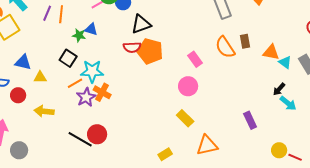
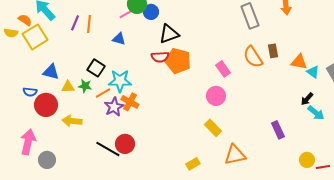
green star: (79, 35) -> (85, 86), moved
red circle: (18, 95) -> (46, 105), size x1.5
red line: (295, 157) -> (323, 167), turned -32

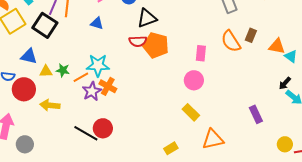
brown rectangle: (273, 51) -> (251, 35), turned 32
black square: (96, 68) -> (45, 25), moved, size x1.4
pink rectangle: (223, 69) -> (201, 53), turned 42

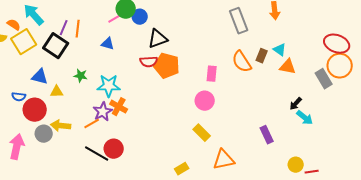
cyan triangle: (291, 56) -> (280, 50), moved
green star: (63, 70) -> (81, 76), moved
orange line: (81, 77) -> (92, 124), moved
gray circle: (25, 144) -> (44, 134), moved

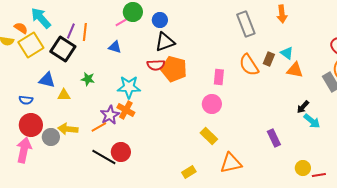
blue circle: (140, 17) -> (160, 20), moved
cyan star: (109, 86) -> (129, 87), moved
red circle: (35, 110) -> (31, 125), moved

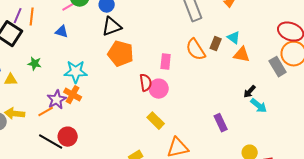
red semicircle: (156, 65) -> (146, 83), moved, turned -96

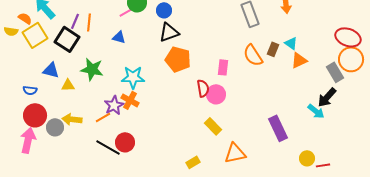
orange triangle: (242, 55) -> (299, 60), turned -36
green star: (35, 64) -> (92, 69), size x1.6
black arrow: (250, 92) -> (327, 97), moved, size x1.5
purple rectangle: (221, 123) -> (278, 128), size x1.4

